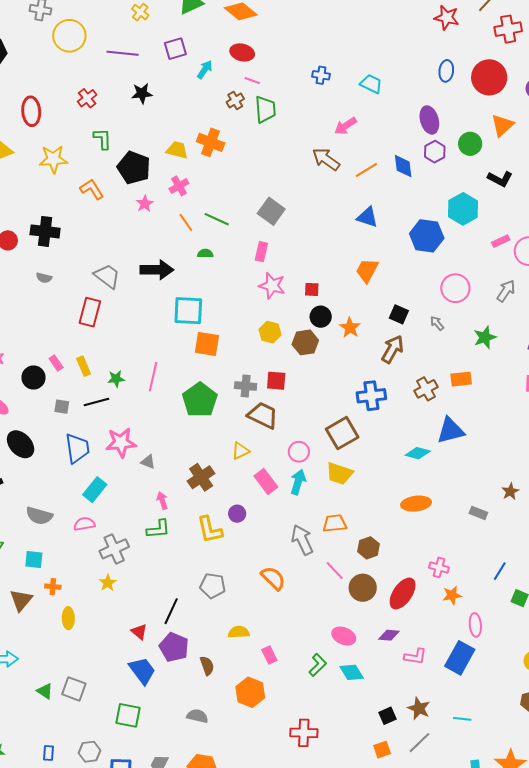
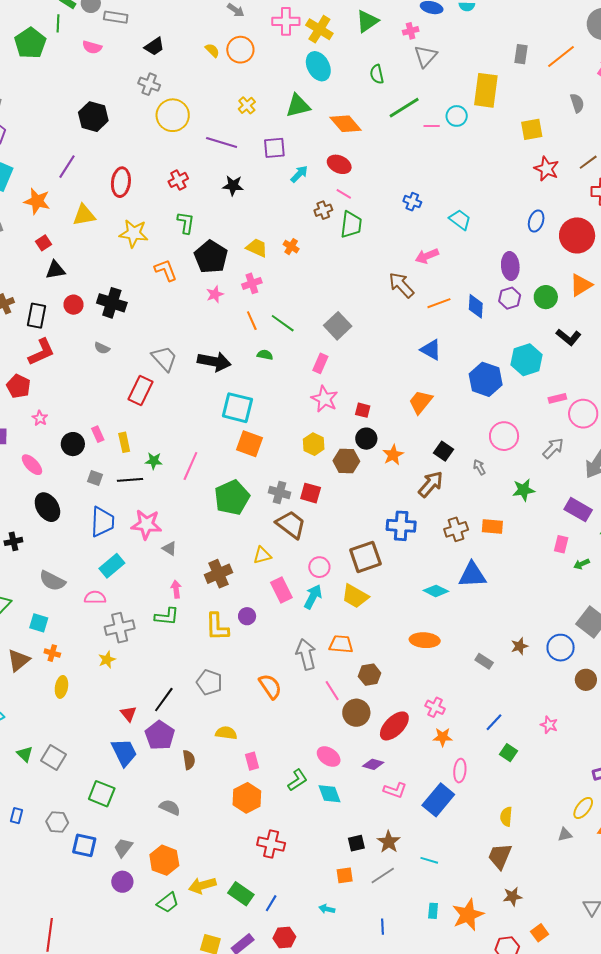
orange cross: (211, 142) -> (291, 247), size x0.6
orange hexagon: (250, 692) -> (247, 798), moved

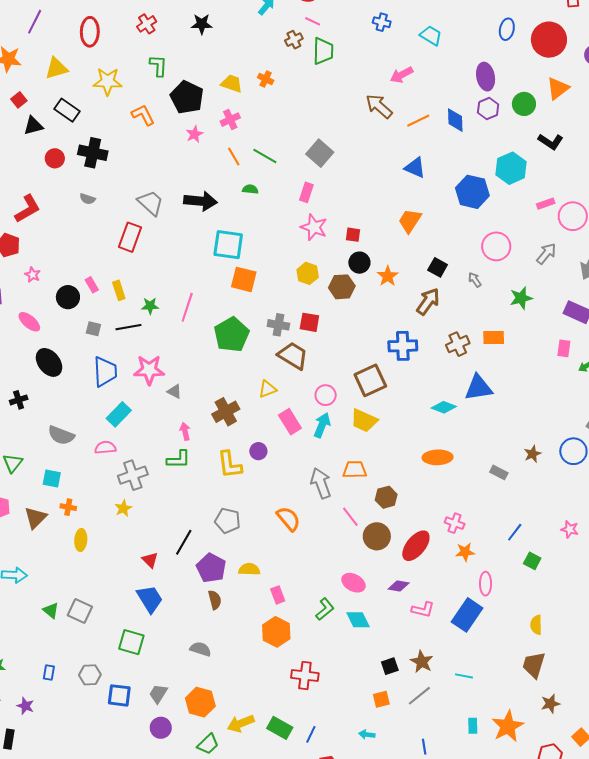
black rectangle: (36, 316) -> (67, 110), moved, turned -60
purple pentagon: (160, 735) -> (211, 568), moved

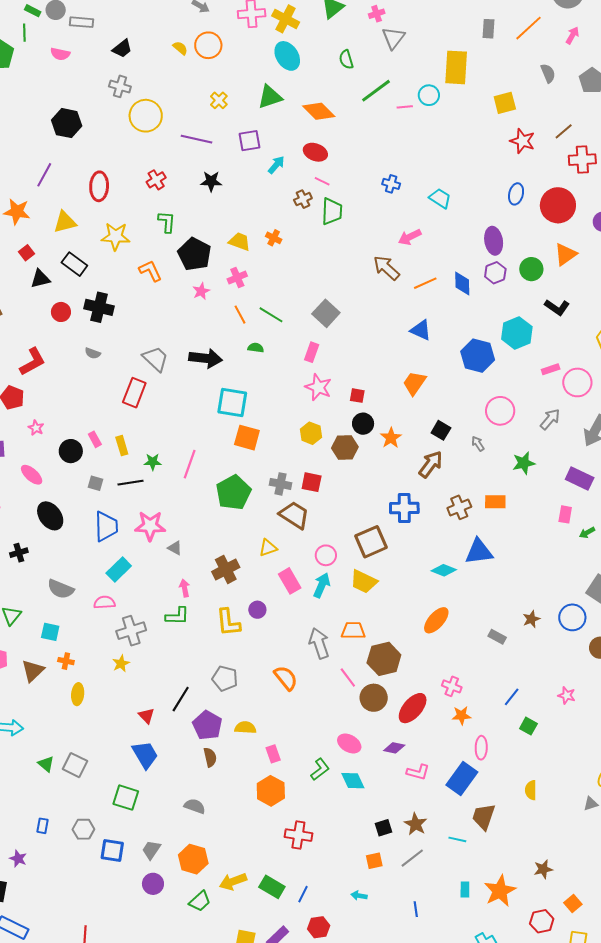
orange ellipse: (438, 457) -> (436, 620), turned -48
brown hexagon: (386, 497) -> (384, 659), size x1.5
brown trapezoid: (534, 665) -> (484, 817), moved

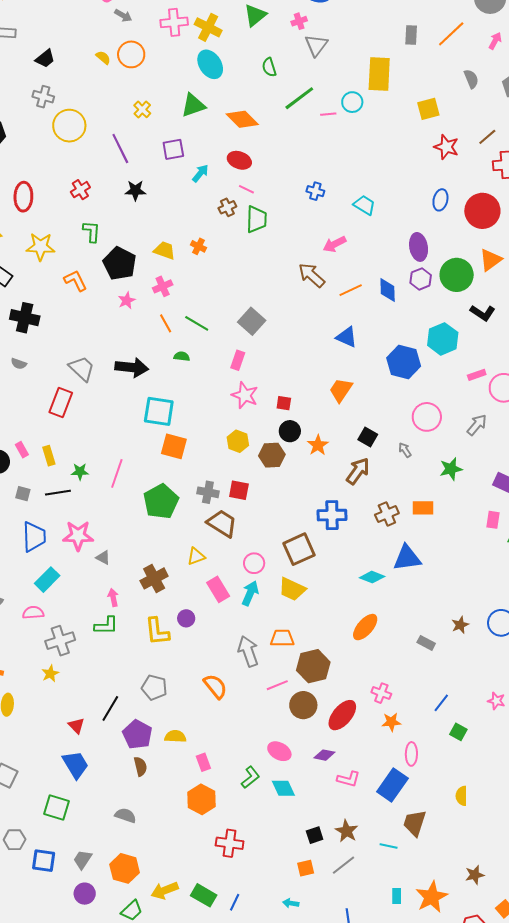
purple line: (196, 139) -> (120, 148), turned 52
green circle: (531, 269) -> (457, 275), size x1.4
pink line: (348, 678) -> (277, 685), turned -75

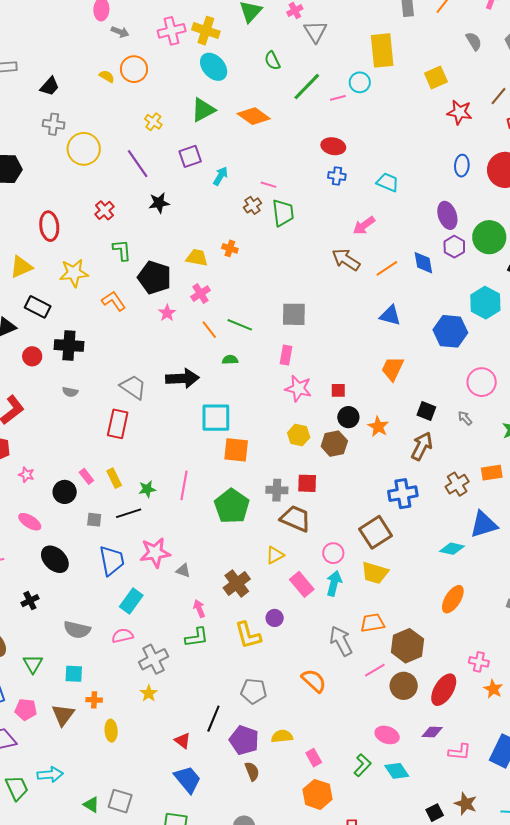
red ellipse: (239, 160) -> (333, 146), moved
gray square: (252, 321) -> (294, 314), turned -32
orange star: (391, 722) -> (493, 689), turned -30

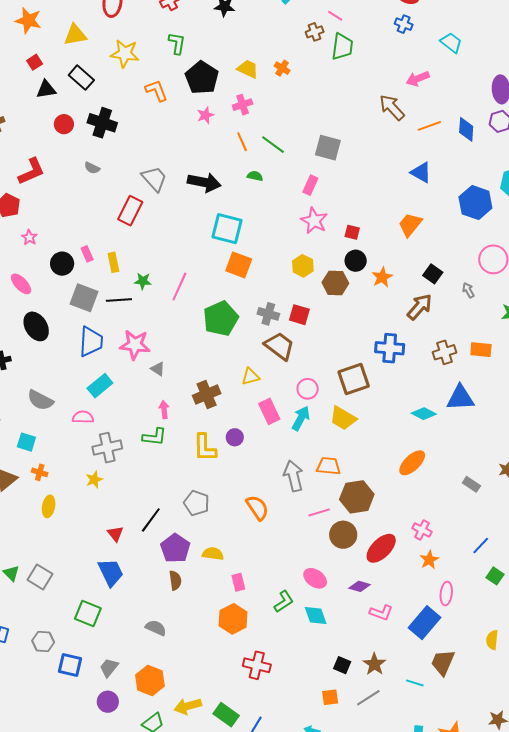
gray square: (94, 520) -> (84, 298), size x1.8
black square: (435, 813) -> (342, 665), turned 36

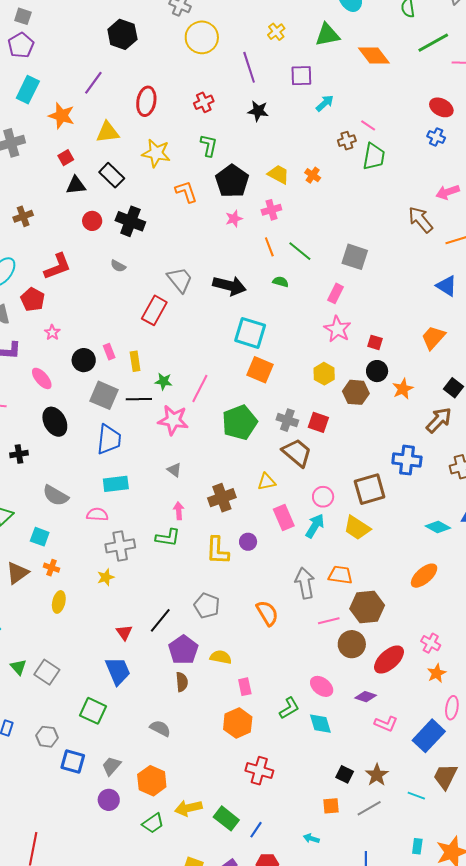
pink star: (135, 345) -> (173, 420), moved
cyan rectangle: (100, 386) -> (116, 484), turned 30

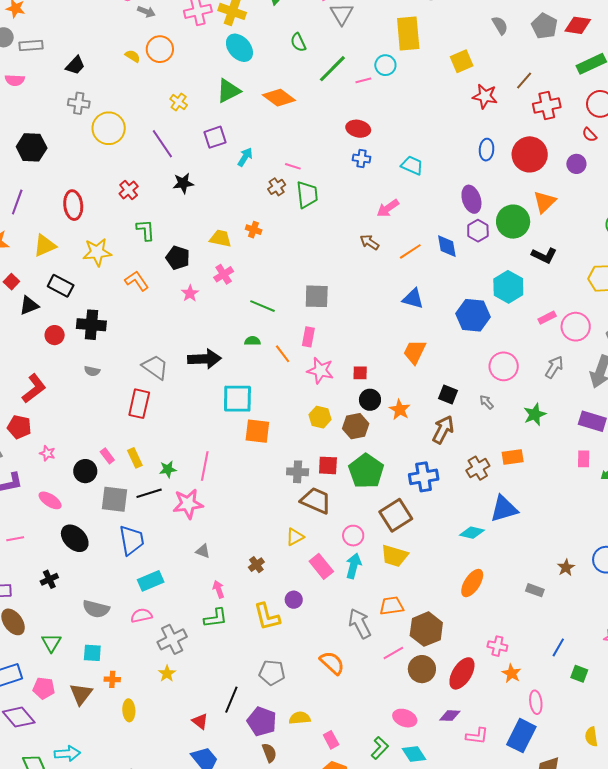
black pentagon: (232, 181) -> (178, 258), size x0.7
brown arrow: (421, 220) -> (370, 242), size x0.7
orange line: (269, 247) -> (283, 354), moved
green pentagon: (240, 422) -> (366, 471), moved
brown cross: (222, 498) -> (256, 565), size x0.6

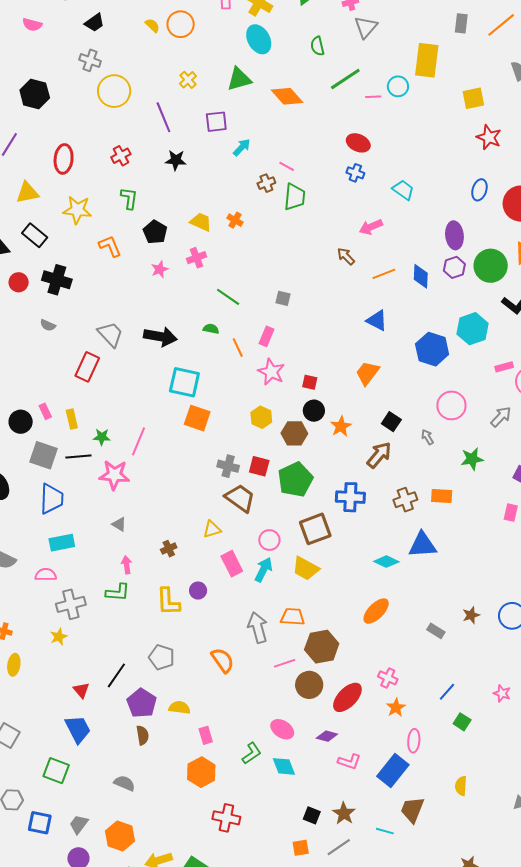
gray square: (317, 296) -> (283, 298), size x0.6

